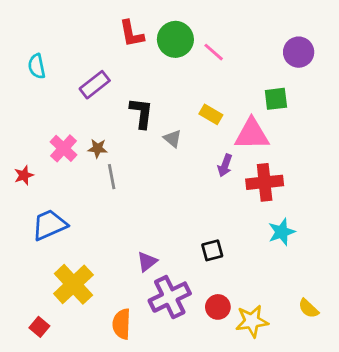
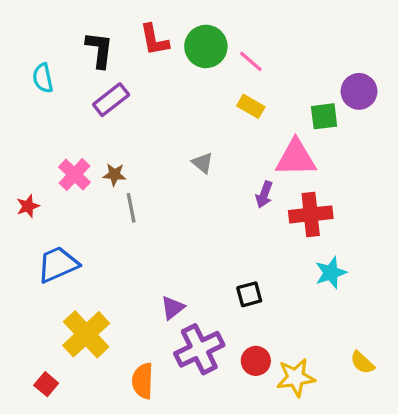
purple circle: (299, 52) -> (359, 91), moved
black L-shape: (141, 113) -> (99, 50), moved
yellow rectangle: (211, 114) -> (251, 106), moved

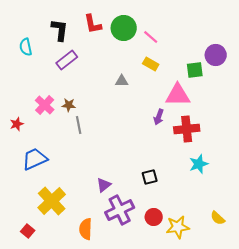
gray triangle: (203, 163) -> (122, 81), moved, turned -40

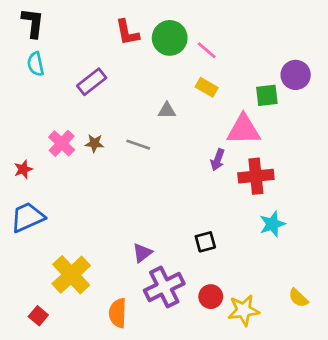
black L-shape: (60, 30) -> (33, 23), moved
gray line: (79, 125) -> (138, 145), moved, turned -60
blue trapezoid: (35, 159) -> (27, 217), moved

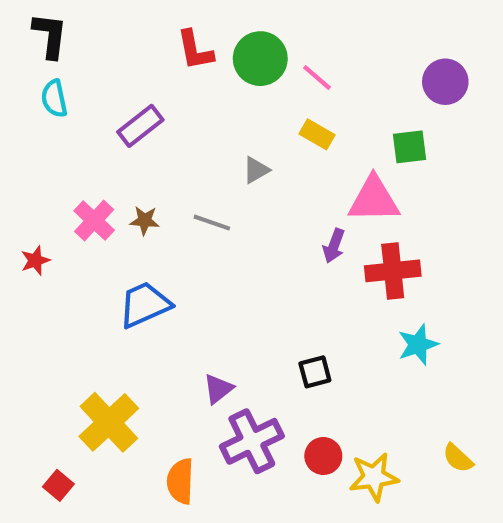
purple circle: (296, 75) -> (445, 82), moved
gray triangle: (167, 110) -> (256, 170), turned -30
blue trapezoid: (27, 217) -> (145, 305), moved

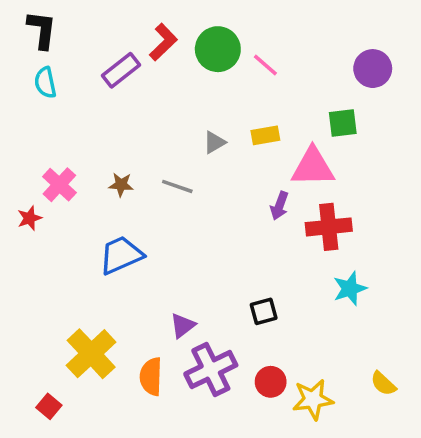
red L-shape: (195, 50) -> (163, 42), turned -123
purple rectangle: (140, 126) -> (121, 70), moved
yellow rectangle: (317, 134) -> (265, 135), moved, turned -40
pink cross: (94, 220) -> (59, 185), moved
orange semicircle: (180, 481) -> (151, 377), moved

